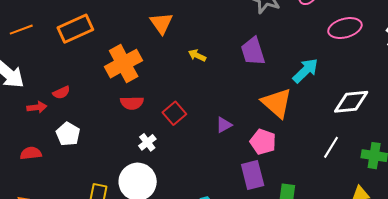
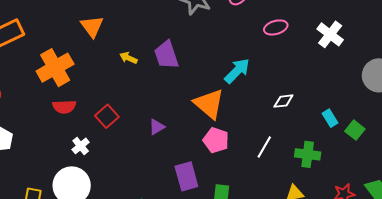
pink ellipse: (345, 28) -> (276, 27), size x0.7
purple trapezoid: (253, 51) -> (166, 55), moved
white diamond: (351, 102) -> (283, 101), size x0.6
pink pentagon: (263, 142) -> (216, 140), moved

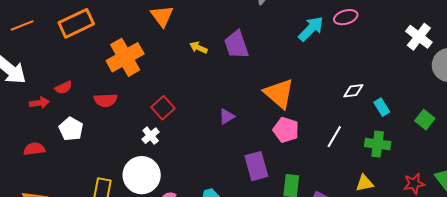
white cross: (330, 34) -> (419, 37), moved
cyan arrow: (237, 71) -> (311, 29), moved
red semicircle: (64, 107) -> (106, 100), moved
red square: (107, 116) -> (163, 108), moved
cyan rectangle: (330, 118) -> (382, 107), moved

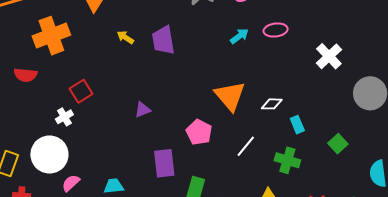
cyan arrow: (311, 29) -> (239, 36), size x0.7
white cross: (419, 37) -> (329, 56), moved
orange triangle: (279, 93) -> (230, 96), moved

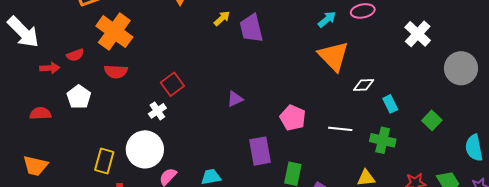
orange cross: (51, 36) -> (114, 32), moved, turned -30
yellow arrow: (125, 37) -> (222, 18), moved, turned 108
orange triangle: (230, 96) -> (333, 56), moved
white line: (246, 146) -> (340, 129), turned 60

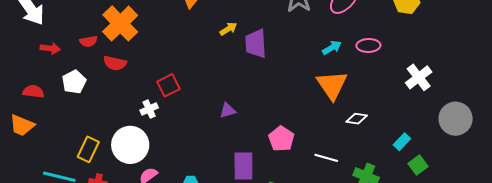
red semicircle: (75, 55) -> (89, 41), moved
cyan rectangle: (390, 104) -> (402, 142), moved, turned 60
orange trapezoid: (35, 166) -> (22, 125), moved

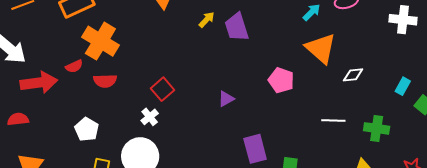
red arrow: (50, 48) -> (39, 83), size x1.8
white cross: (419, 77) -> (403, 20), turned -32
white pentagon: (74, 82) -> (87, 129), moved
red semicircle: (33, 92) -> (18, 119), moved
pink pentagon: (281, 139) -> (281, 80), moved

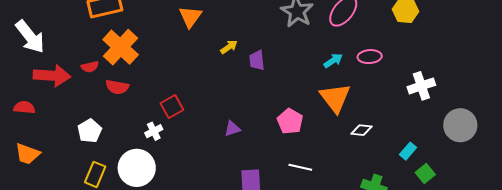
white cross: (403, 20) -> (421, 86), turned -36
purple trapezoid: (237, 27) -> (257, 60), size x0.7
white line: (333, 120) -> (300, 167), moved

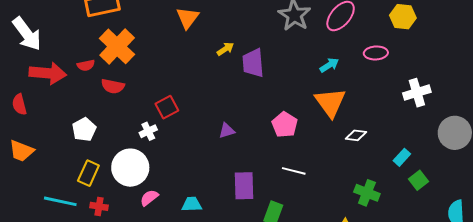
pink ellipse: (370, 57) -> (376, 53), moved
purple trapezoid: (257, 60) -> (253, 63), size x1.4
red semicircle: (24, 107) -> (19, 104), turned -110

